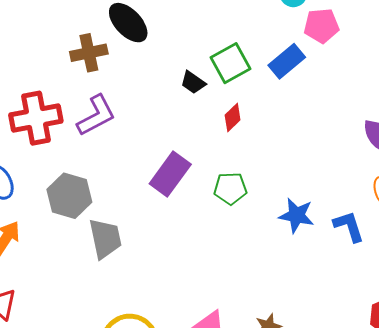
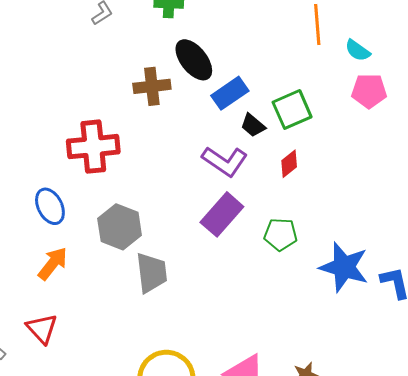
pink pentagon: (321, 26) -> (369, 91), moved
blue rectangle: (287, 61) -> (230, 93), moved
purple L-shape: (96, 115) -> (225, 161), moved, turned 57
blue star: (297, 215) -> (344, 267), size x1.4

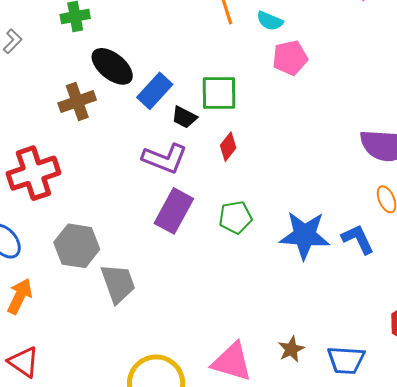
green square: (292, 110) -> (219, 93), turned 36

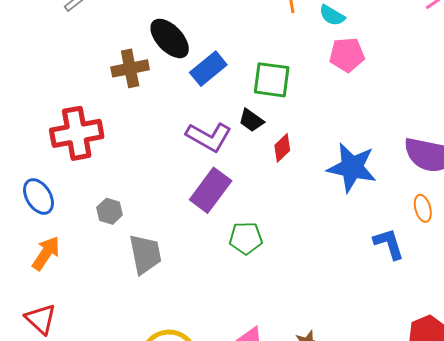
black trapezoid: (184, 117) -> (251, 120), moved
red diamond: (228, 147) -> (282, 148), moved
green pentagon: (235, 217) -> (246, 238), moved
blue star: (305, 235) -> (352, 168), moved
gray hexagon: (77, 246) -> (110, 211), size x0.6

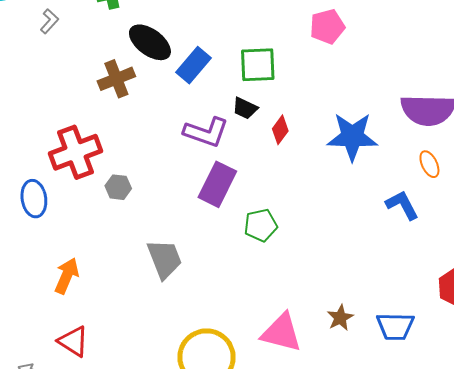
blue ellipse: (39, 196) -> (34, 199), moved, turned 33
gray hexagon: (110, 211) -> (118, 187), moved

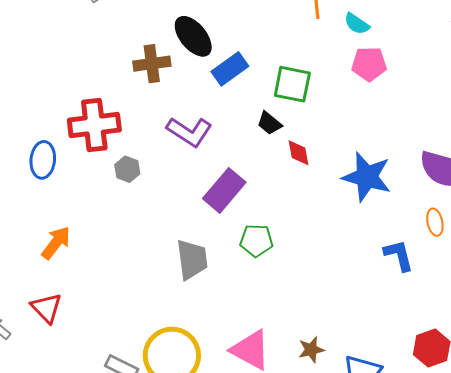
red diamond: (280, 130) -> (298, 153), turned -60
purple L-shape: (206, 132) -> (189, 132), moved
gray trapezoid: (165, 259) -> (192, 259), moved

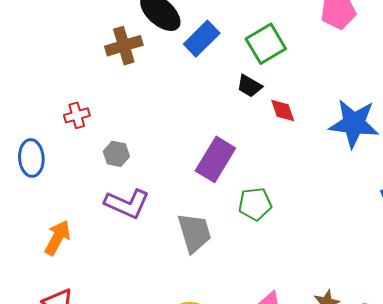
green square: (292, 84) -> (266, 44), turned -33
red cross: (94, 125) -> (77, 115), size x0.5
purple L-shape: (189, 132) -> (127, 204), moved

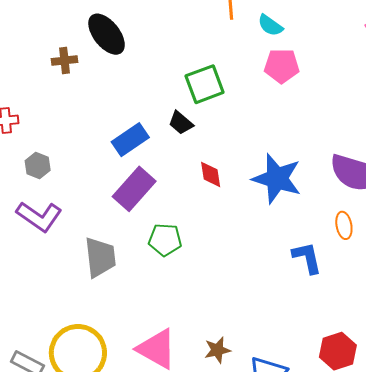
blue rectangle: (202, 39) -> (130, 140), moved
brown cross: (124, 46) -> (65, 60), size x0.7
red diamond: (283, 110) -> (211, 174), moved

